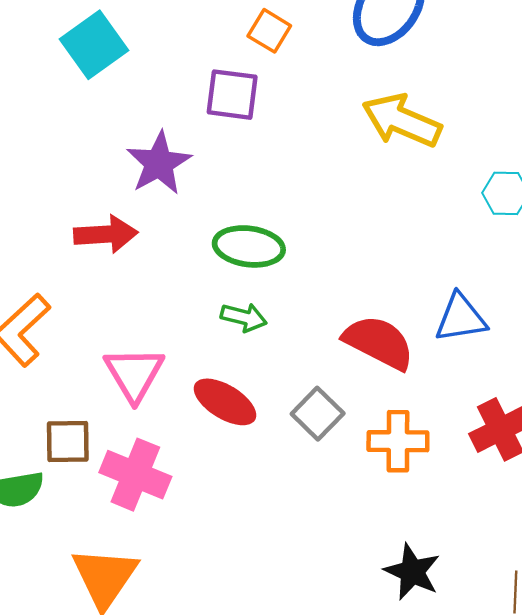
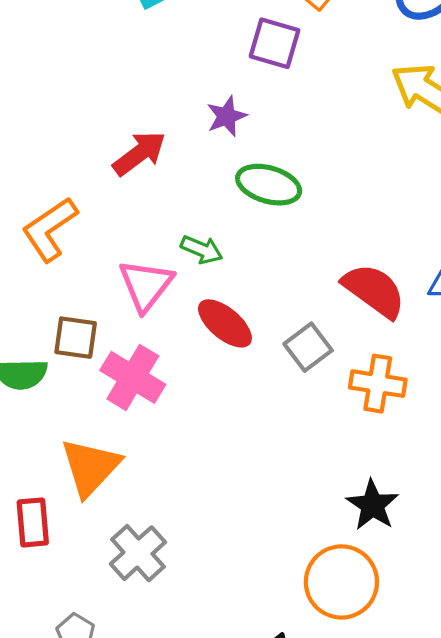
purple star: (159, 163) -> (227, 116), moved, size x0.7
red arrow: (106, 234) -> (139, 153), turned -42
green arrow: (244, 317) -> (202, 250), moved

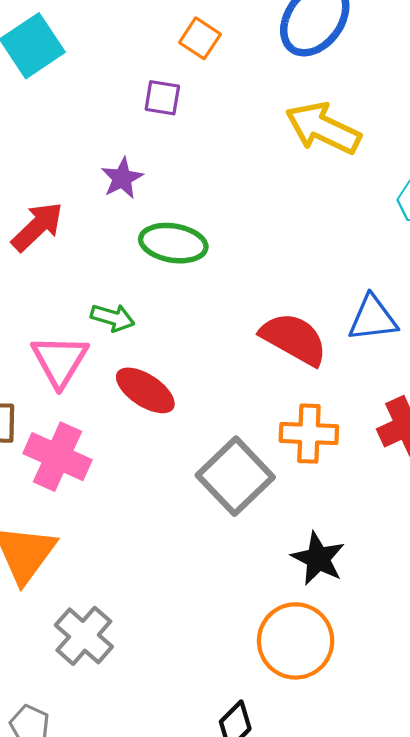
purple square: (274, 43) -> (162, 98), size x0.7
gray square: (308, 347) -> (235, 476), moved, size x1.5

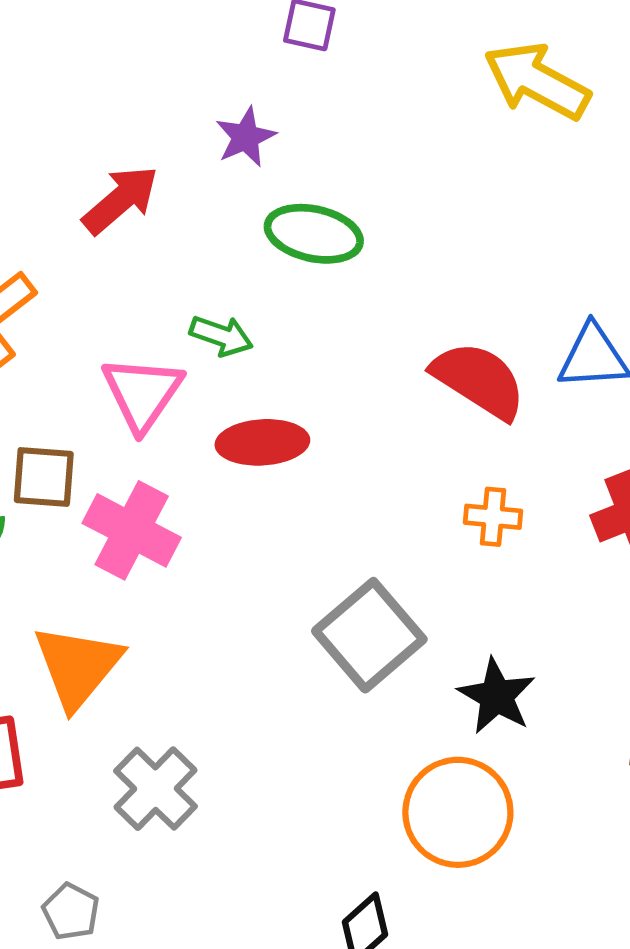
red ellipse: (145, 390) -> (262, 442), turned -40
orange cross: (309, 434) -> (493, 517), size x0.7
gray square: (235, 476) -> (369, 635), moved

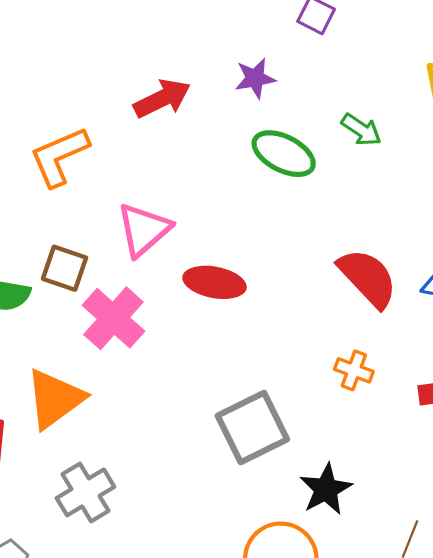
green arrow: (221, 336) -> (361, 130), moved

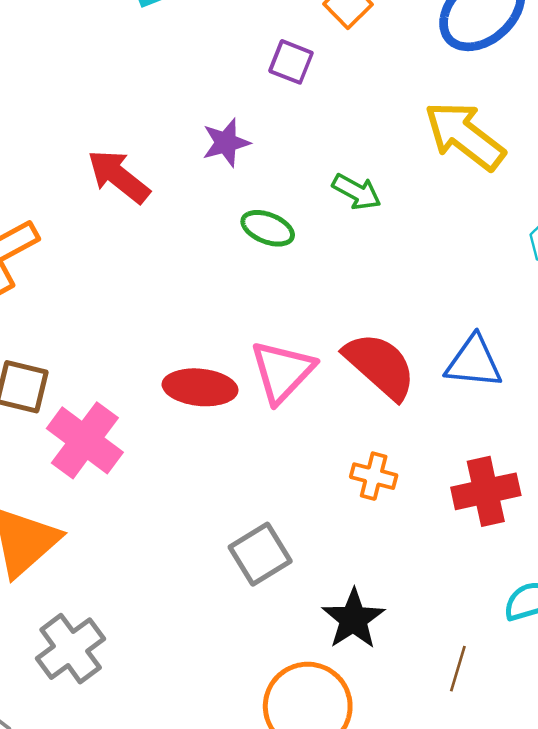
red arrow: (162, 98) -> (119, 176), turned -110
green ellipse: (284, 154) -> (268, 228), size x0.7
pink triangle: (144, 230) -> (282, 372), moved
gray square: (252, 427) -> (260, 554), size x0.7

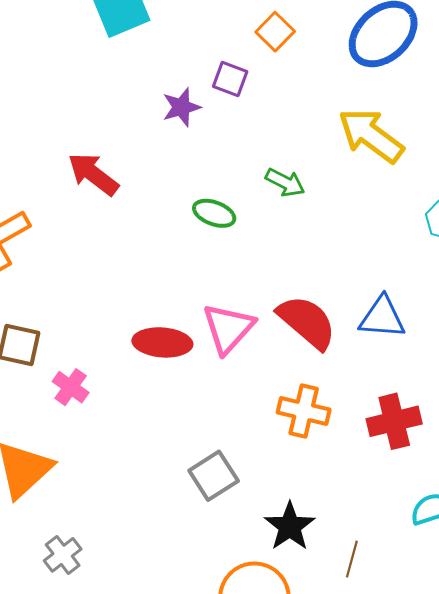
purple star: (226, 143) -> (181, 107), moved
pink cross: (85, 440) -> (71, 387), size x0.6
orange cross: (374, 476) -> (304, 411), size x1.4
gray cross: (71, 649) -> (63, 555), size x0.7
brown line: (458, 669) -> (352, 559), moved

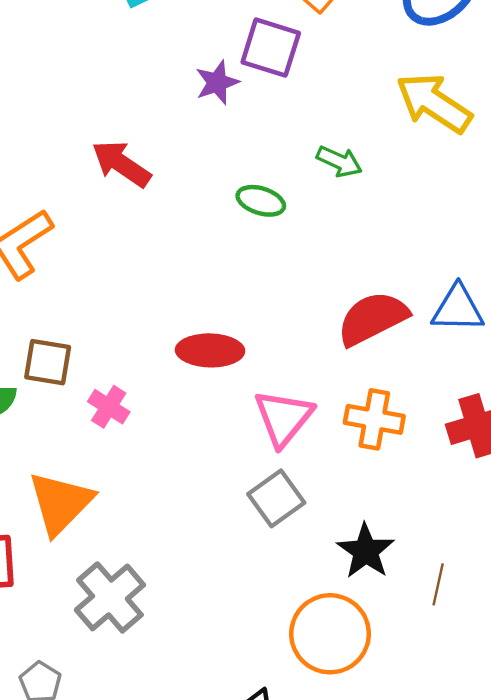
purple square: (230, 79) -> (271, 48), size x1.5
red semicircle: (307, 322) -> (373, 318), turned -64
pink triangle: (228, 328) -> (283, 418), moved
gray cross: (63, 555) -> (110, 597), size x1.6

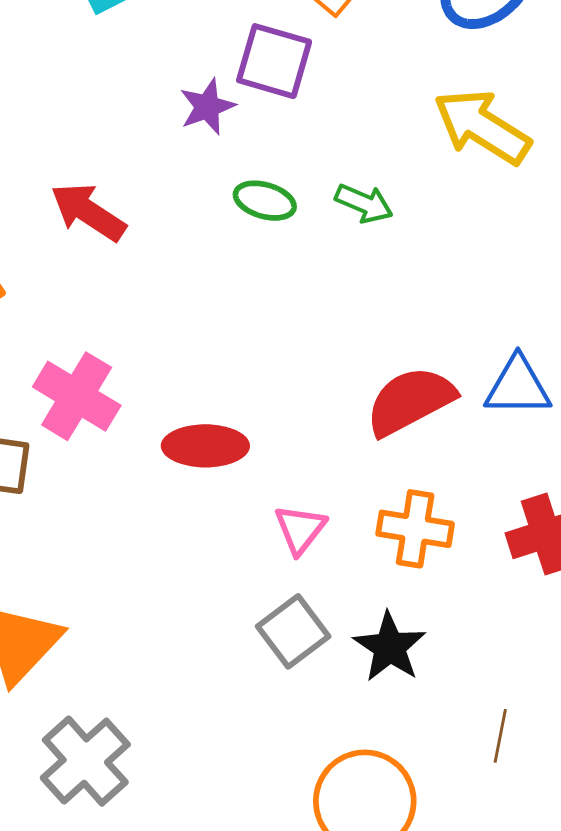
green ellipse: (261, 201) -> (265, 201), moved
pink cross: (109, 407) -> (77, 396), moved, size x1.6
pink triangle: (283, 418) -> (300, 529), size x0.7
black star: (366, 551) -> (390, 647), moved

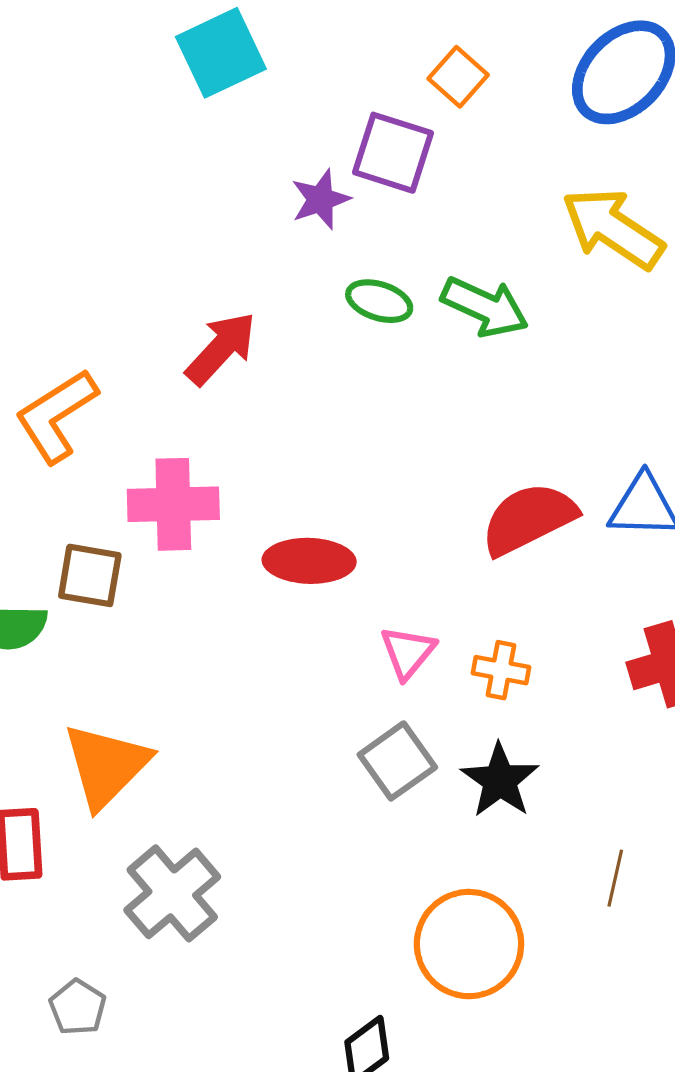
green arrow: (364, 203) -> (485, 307), size x1.4
red arrow: (88, 212) -> (221, 349), moved, turned 98
pink cross: (77, 396) -> (173, 504), turned -34
orange cross: (415, 529) -> (501, 670), moved, size x0.7

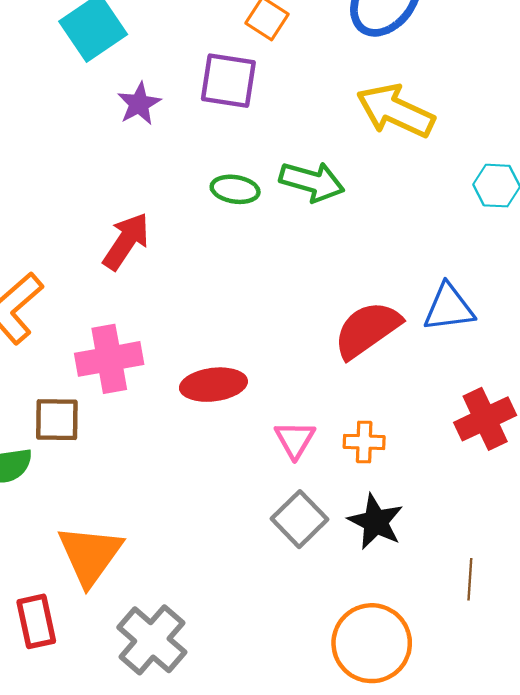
purple star: (321, 199) -> (139, 104), moved

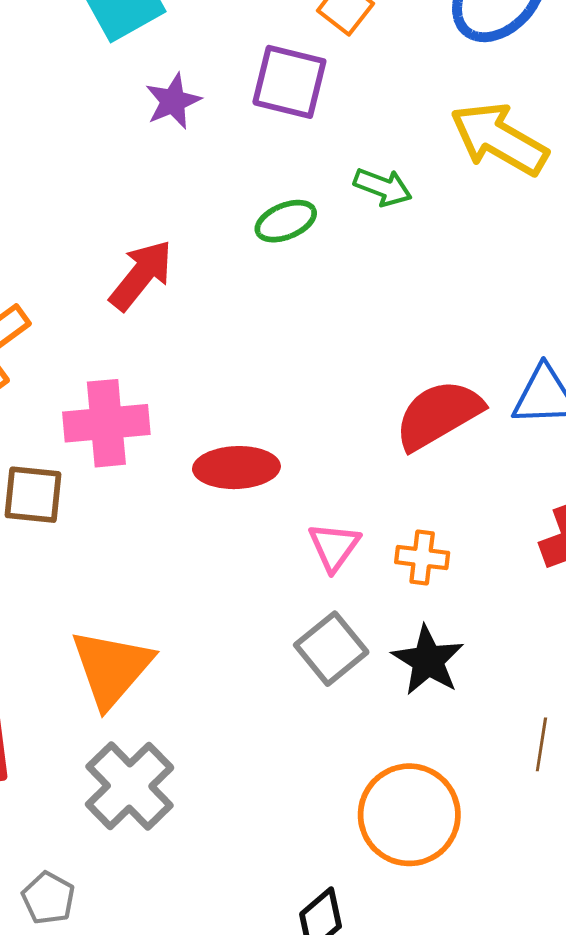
green arrow: (312, 182) -> (383, 187), moved, size x0.7
green ellipse: (235, 189) -> (286, 221), turned -36
orange triangle: (90, 555) -> (111, 668), moved

